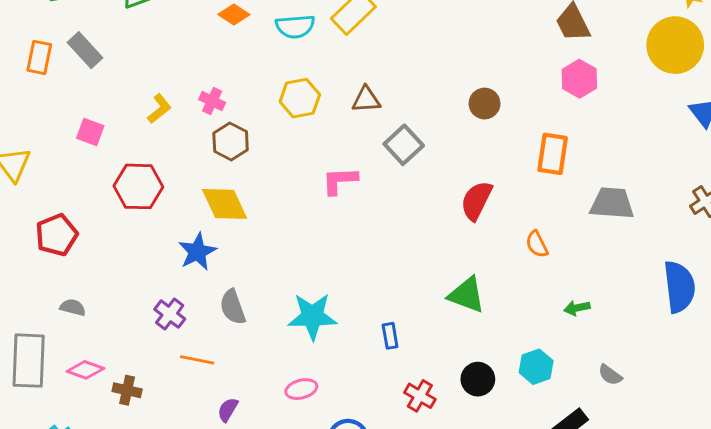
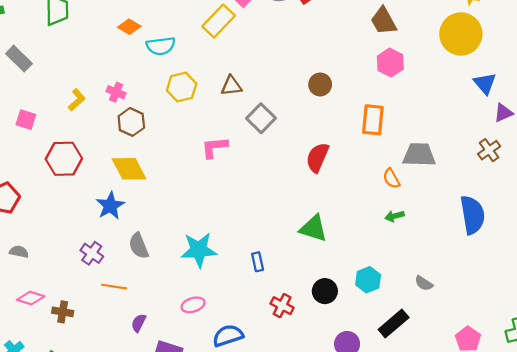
cyan semicircle: (295, 26) -> (161, 46), moved
orange semicircle: (537, 244) -> (391, 178), moved
green arrow: (577, 308) -> (395, 216), moved

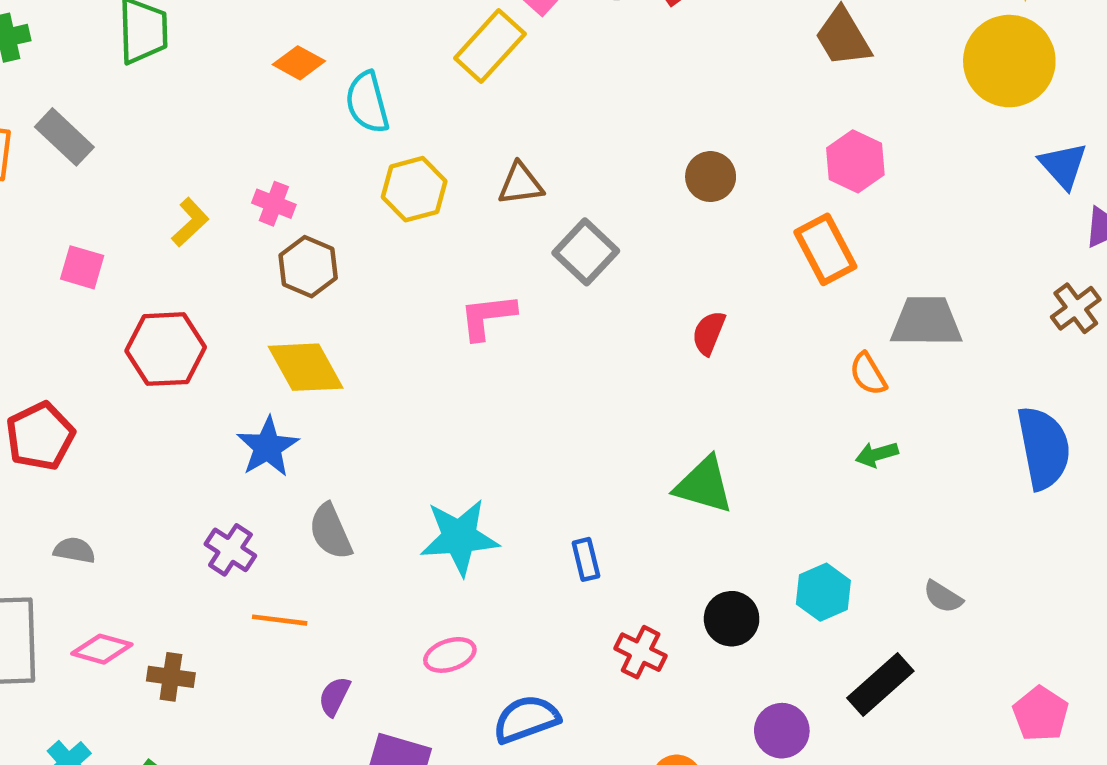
cyan semicircle: (161, 46) -> (367, 102), turned 84
pink hexagon: (390, 63) -> (855, 161), moved
orange rectangle: (373, 120) -> (825, 249), turned -32
red semicircle: (317, 157) -> (709, 333), size x0.7

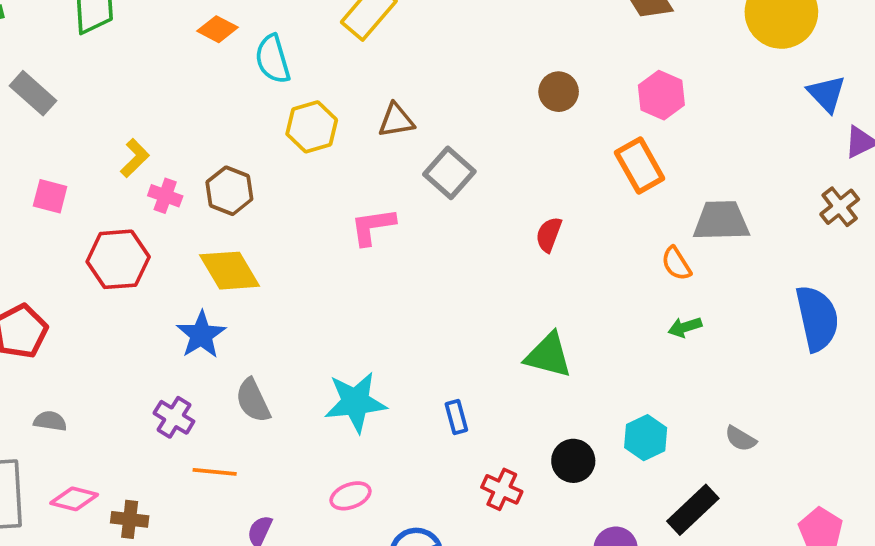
brown circle: (711, 177) -> (559, 92), moved
pink cross: (274, 204) -> (165, 196), moved

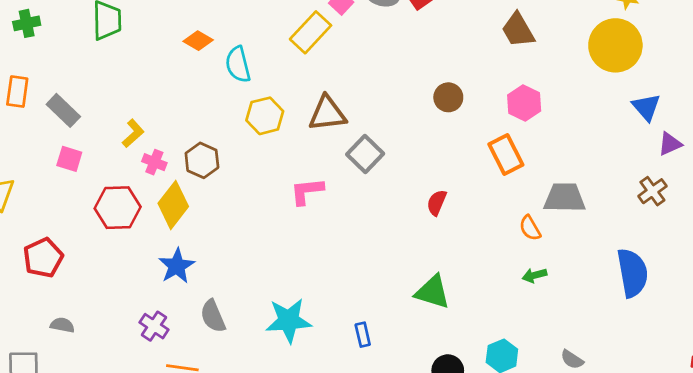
gray rectangle: (33, 93) -> (63, 110), moved
brown triangle: (396, 120) -> (327, 114), size x1.4
yellow diamond: (230, 271) -> (173, 205), moved, turned 66

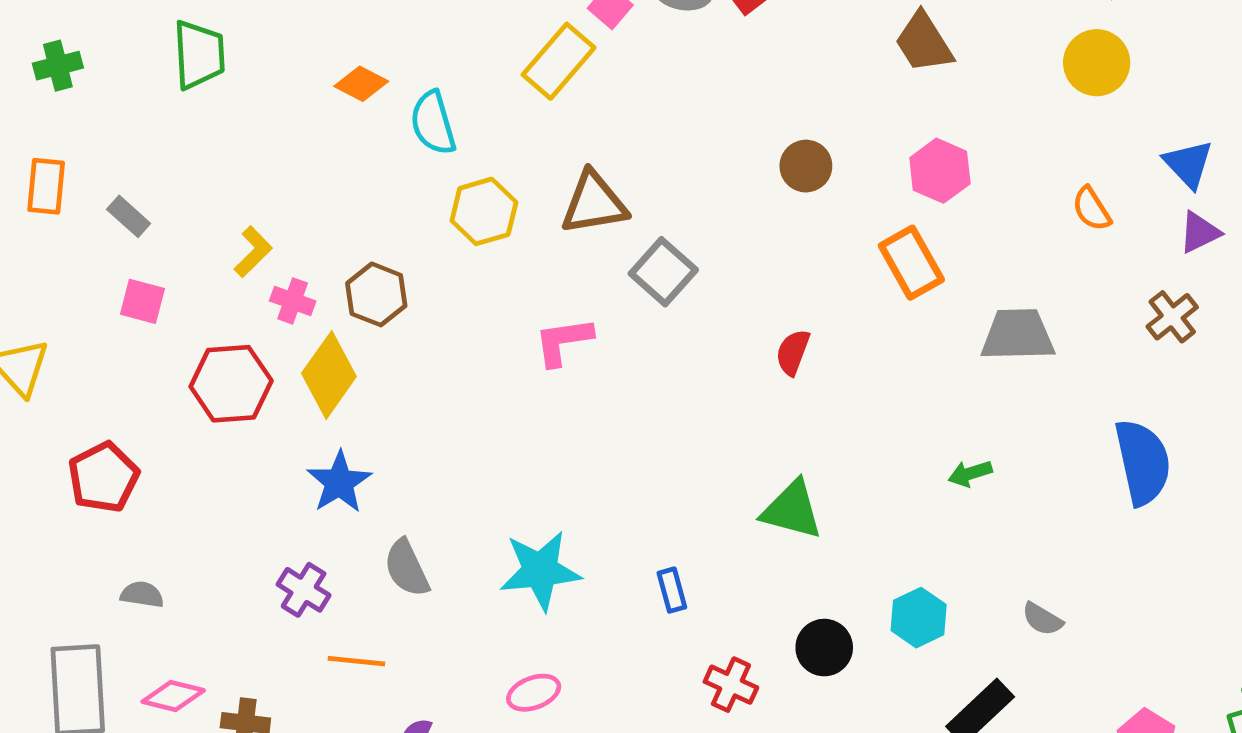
yellow circle: (615, 45) -> (1097, 63), size x0.7
blue triangle: (646, 107) -> (1188, 164), moved
gray rectangle: (63, 110) -> (129, 216), size x0.7
orange semicircle: (530, 228) -> (1092, 209), moved

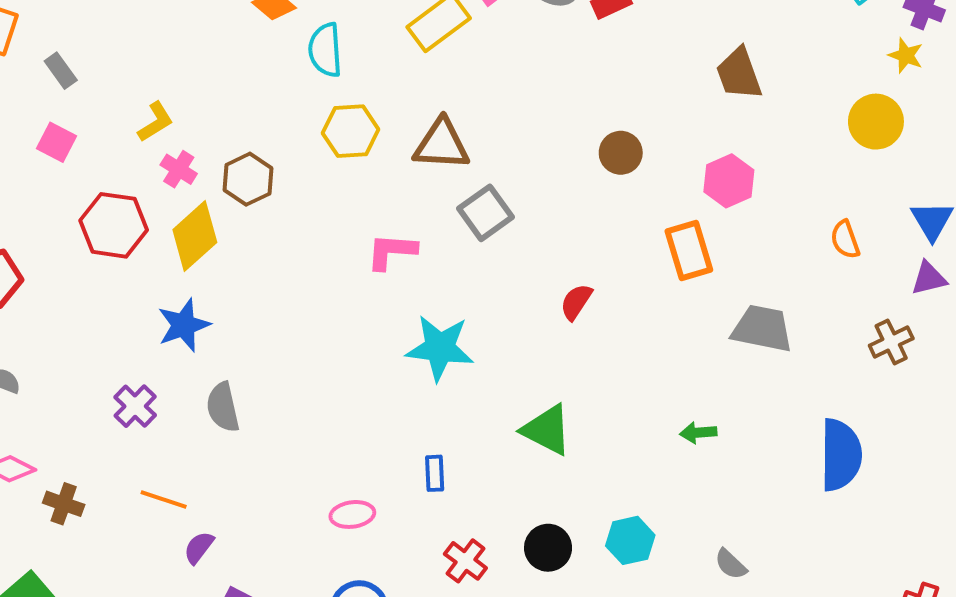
cyan star: (540, 570) -> (440, 348), moved
orange line: (356, 661) -> (164, 500), moved
pink ellipse: (534, 693) -> (352, 514), moved

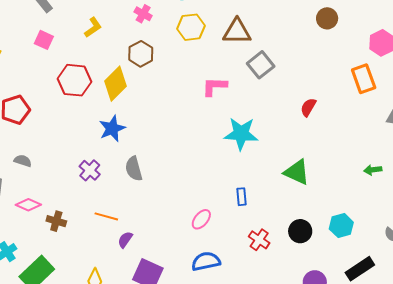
brown circle: (621, 153) -> (327, 18), moved
pink cross: (179, 169) -> (143, 14), moved
pink ellipse: (352, 514) -> (201, 219), turned -40

